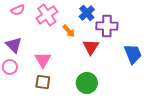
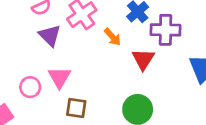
purple triangle: (14, 45) -> (50, 35), moved
pink triangle: (43, 60) -> (59, 77), moved

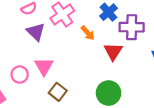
brown square: (76, 108) -> (58, 92), turned 30

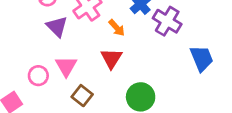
purple cross: (132, 27) -> (167, 21), turned 30
red triangle: (113, 51) -> (111, 58), moved

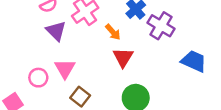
red triangle: (111, 58) -> (123, 57), moved
blue trapezoid: (202, 58) -> (194, 61), turned -44

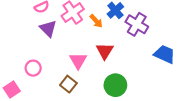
orange arrow: (113, 32) -> (96, 21), moved
pink triangle: (65, 69) -> (78, 61), moved

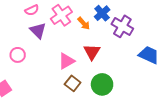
pink triangle: (78, 61) -> (66, 61), turned 30
pink circle: (33, 68) -> (18, 55), moved
brown square: (68, 84) -> (73, 83), moved

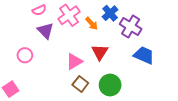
blue trapezoid: (149, 55) -> (144, 55), moved

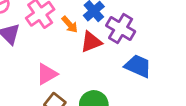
red triangle: (100, 52) -> (91, 42), moved, turned 36

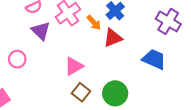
purple cross: (121, 29) -> (168, 21), moved

